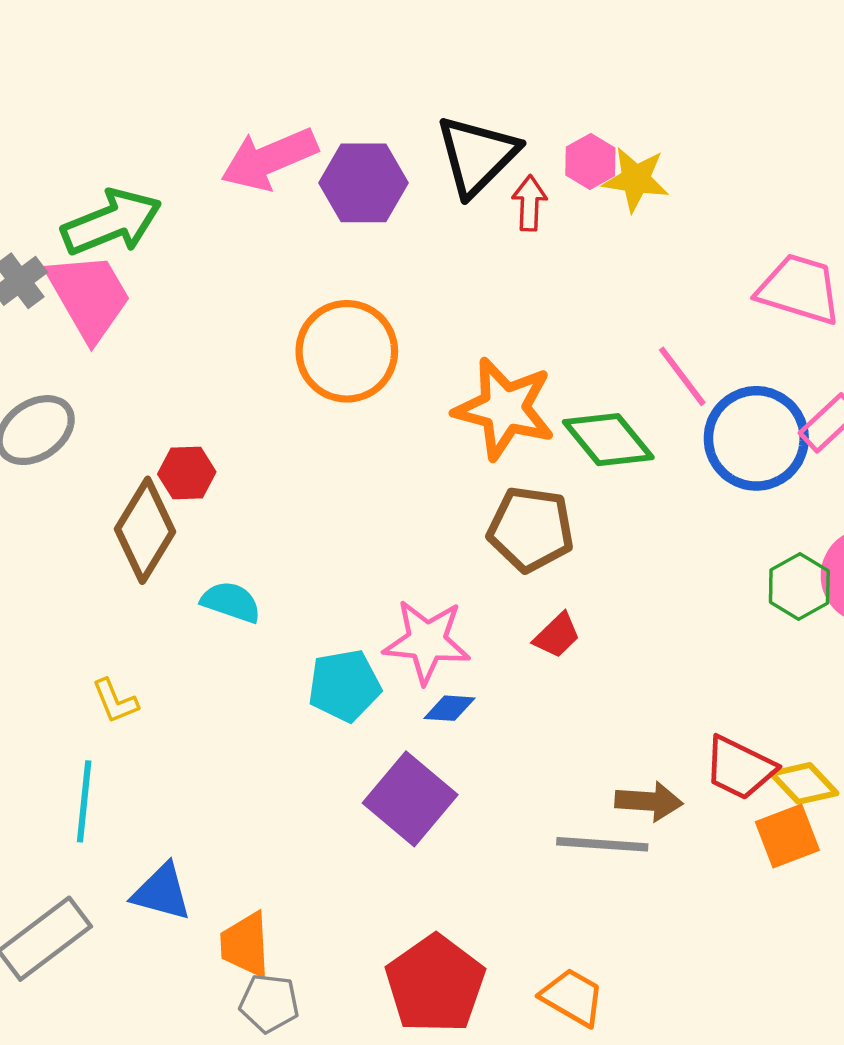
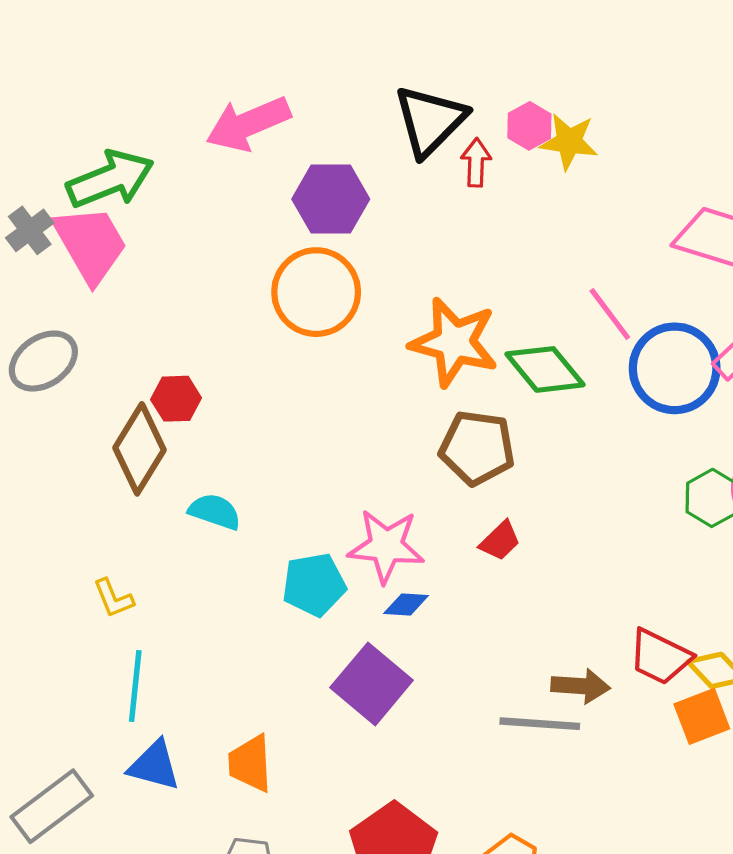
purple hexagon: (364, 183) -> (331, 199), moved
cyan line: (84, 801) -> (135, 686), moved
orange trapezoid: (245, 945) -> (250, 763), moved

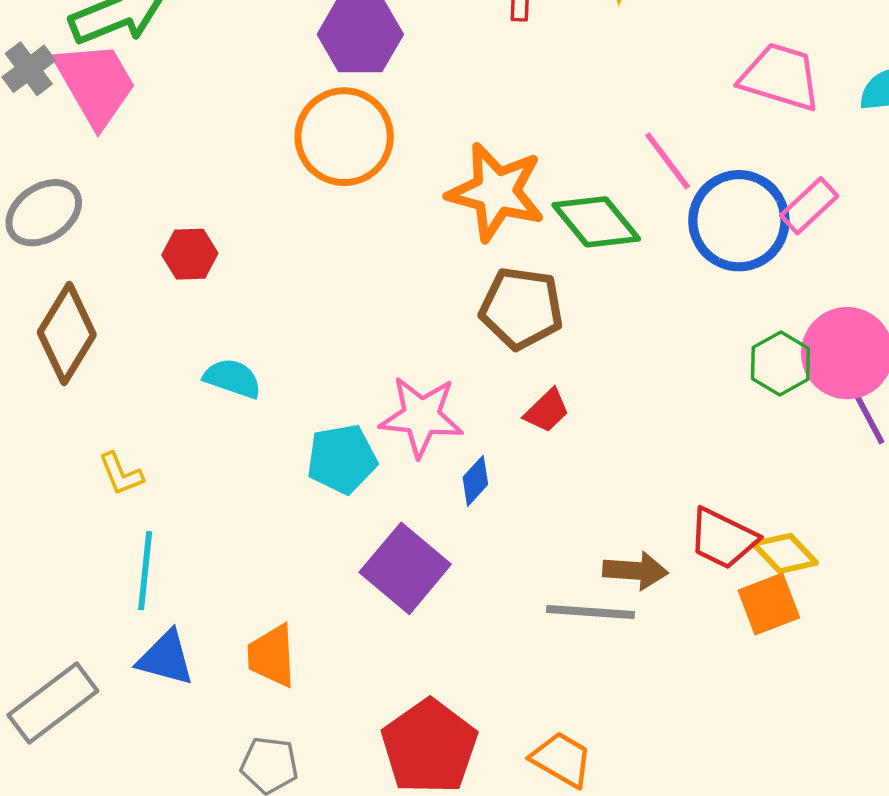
brown diamond: (140, 449) -> (67, 334), moved
blue diamond: (406, 605) -> (475, 481), moved, turned -51

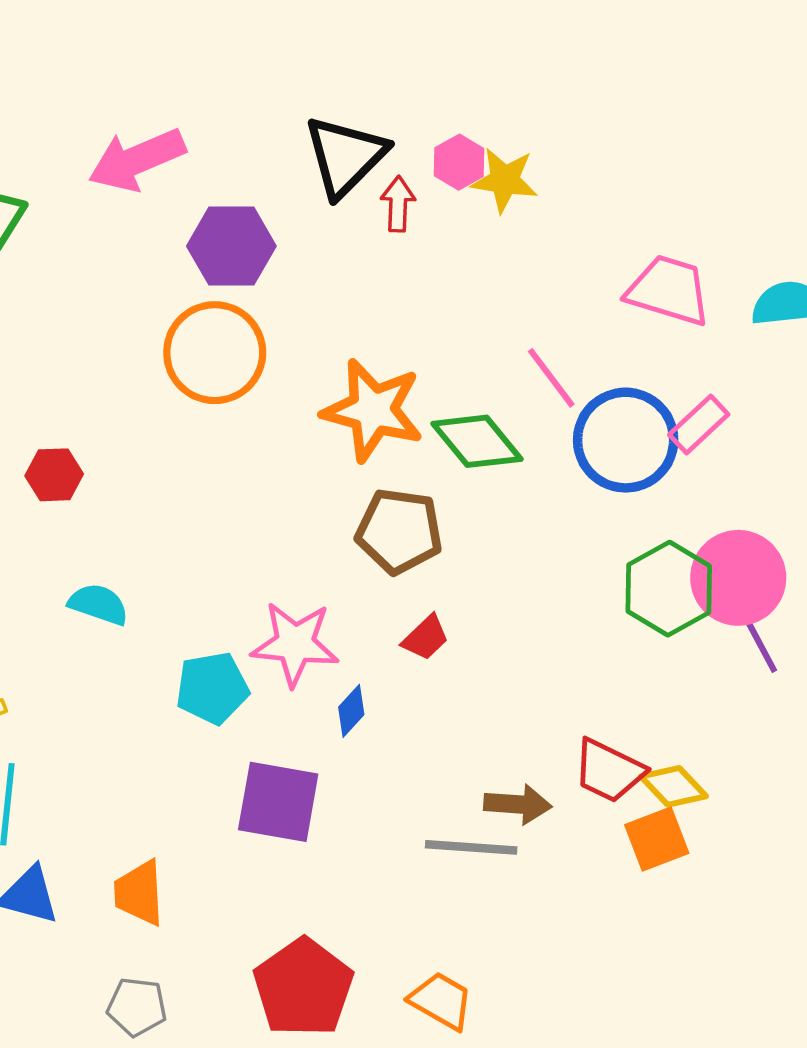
green hexagon: (780, 363) -> (669, 589), size x1.4
purple square: (405, 568) -> (278, 802), turned -30

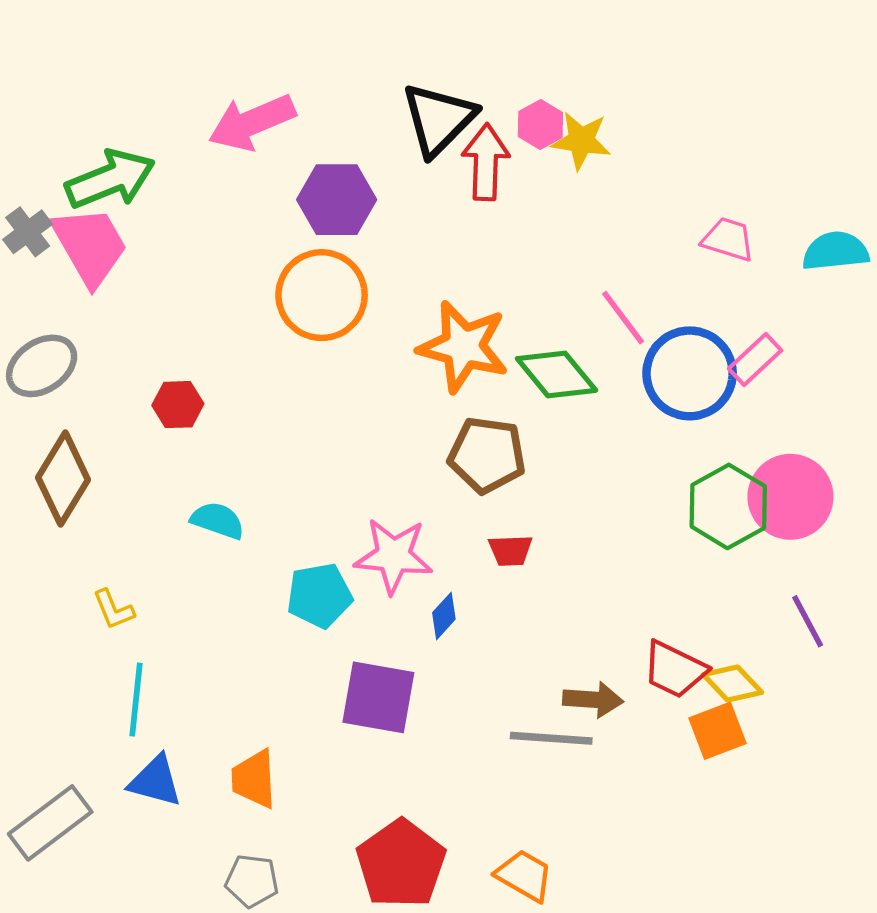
red arrow: (398, 204) -> (486, 162), size x1.5
pink trapezoid: (669, 290) -> (728, 239), size x0.7
red trapezoid: (426, 638) -> (510, 550), turned 42
purple line: (760, 644) -> (808, 621), moved

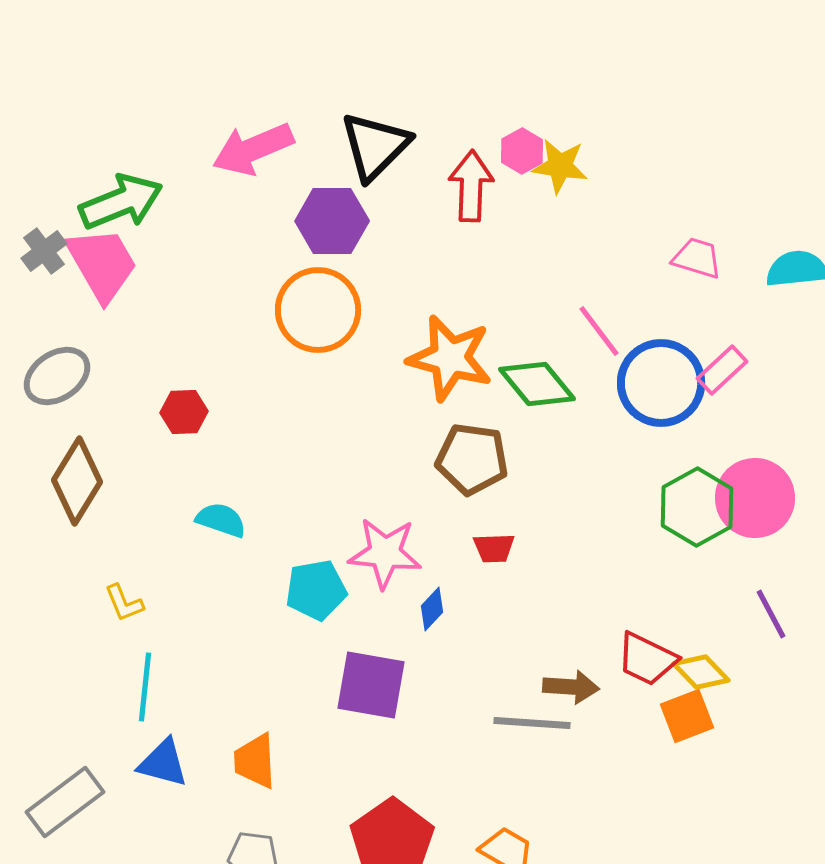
black triangle: (439, 119) -> (375, 146), moved

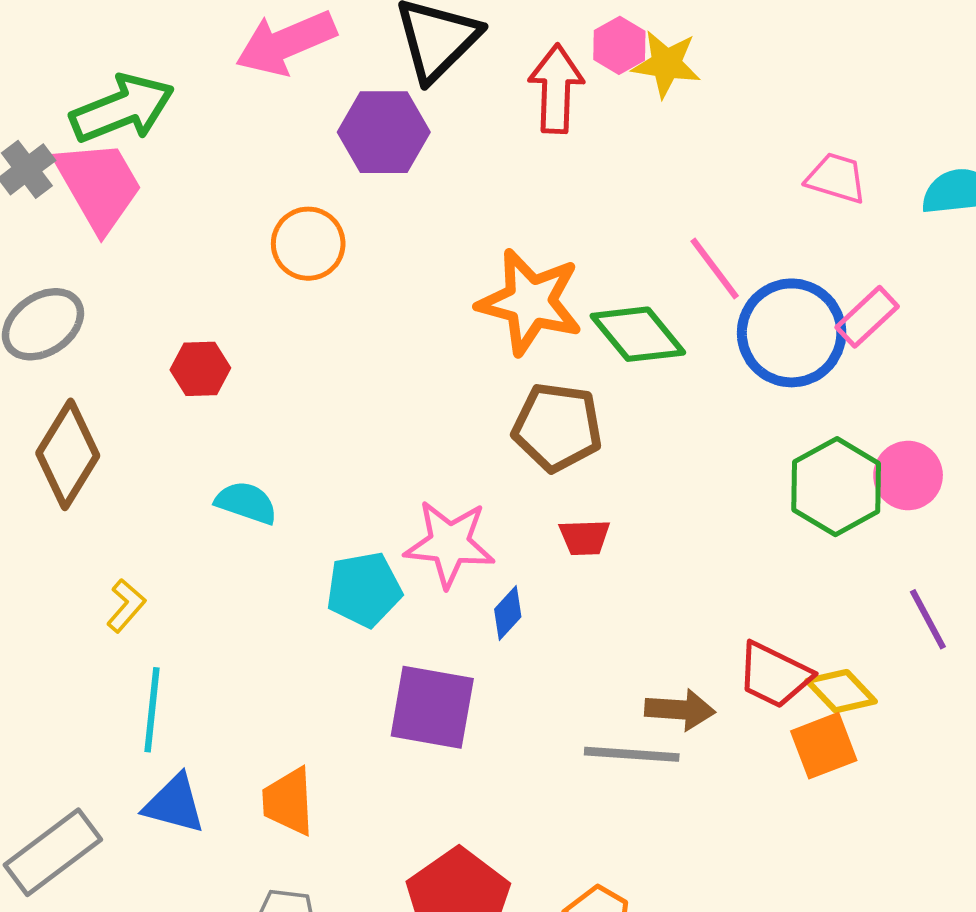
orange circle: (318, 310) -> (308, 244), moved, size x0.7
pink circle: (755, 498) -> (908, 475), size x0.7
yellow L-shape: (124, 603) -> (126, 606), turned -117

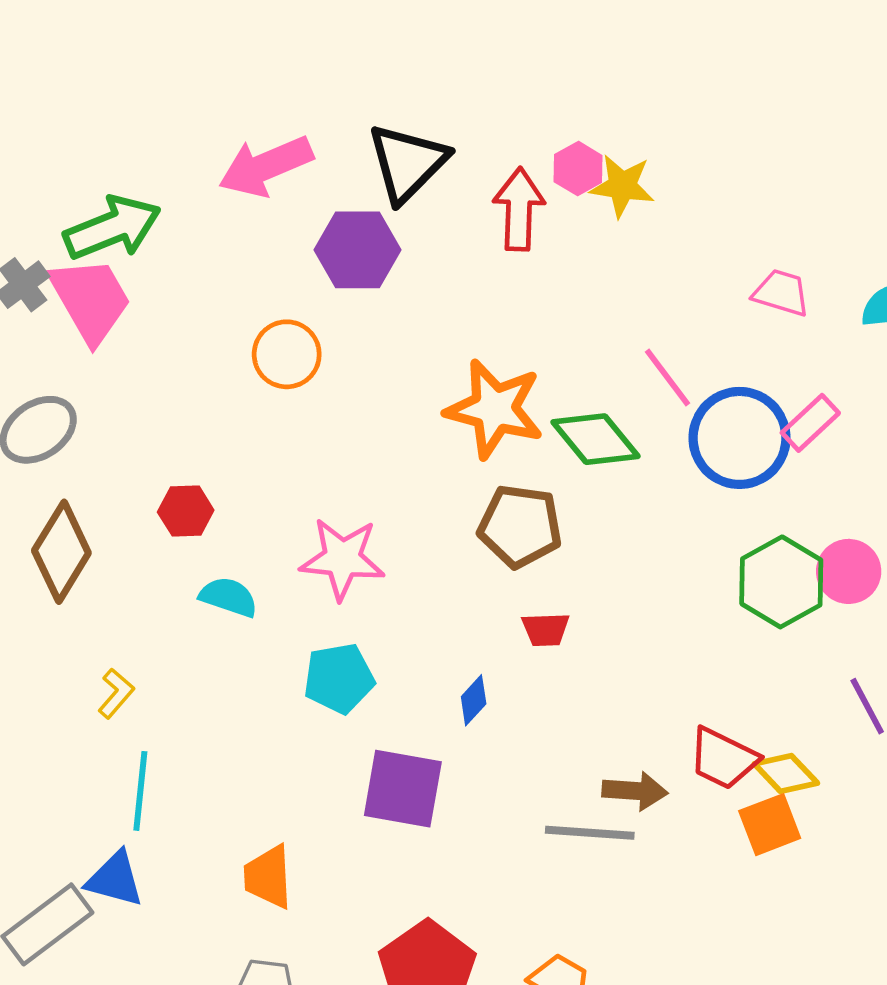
red hexagon: (200, 369) -> (186, 511), moved
pink star: (449, 544) -> (342, 559), moved
blue triangle: (174, 804) -> (115, 879), moved

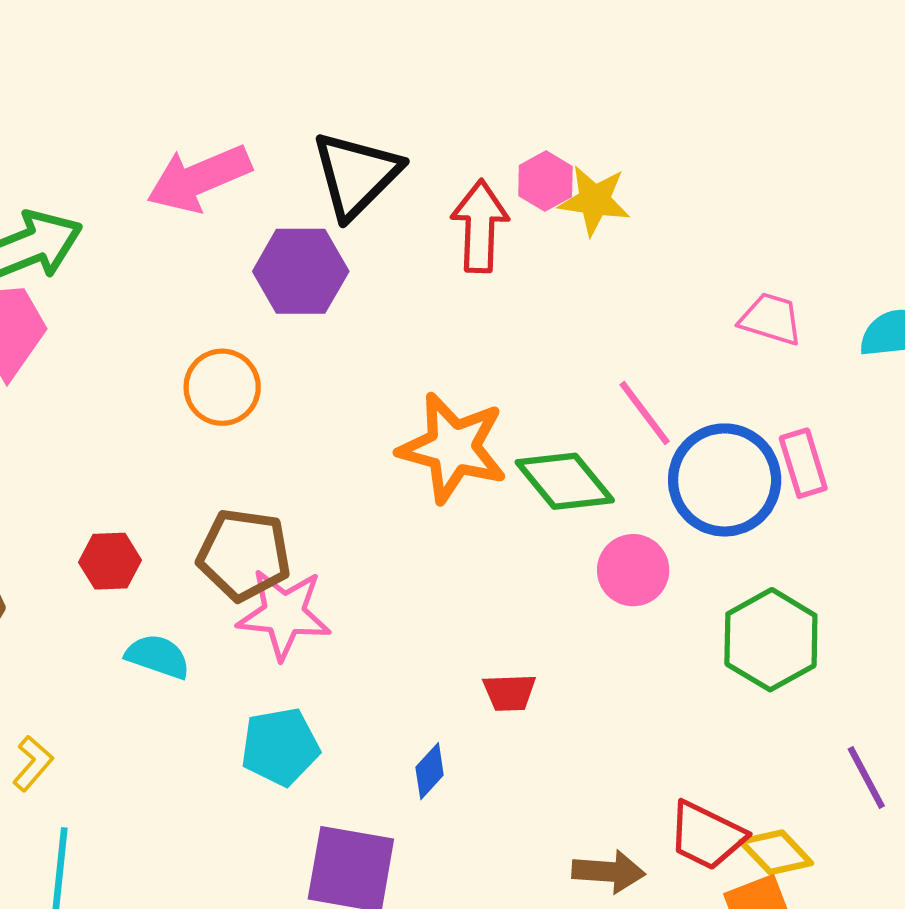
pink rectangle: (810, 423) -> (803, 463), turned -64
brown pentagon: (520, 526) -> (244, 555), moved
pink circle: (849, 571) -> (633, 570), moved

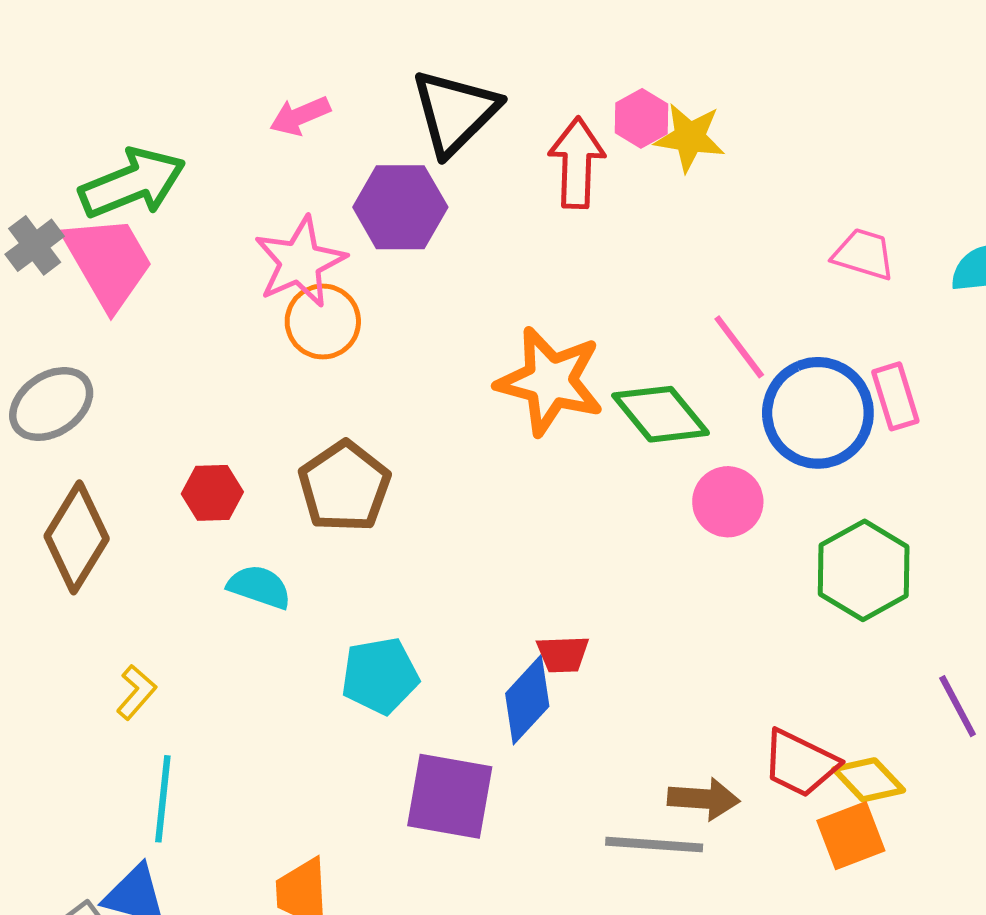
pink arrow: (199, 179) -> (300, 116), size x0.6
brown pentagon: (244, 555) -> (344, 487), turned 30
pink star: (284, 614) -> (300, 262), moved, turned -30
red trapezoid: (509, 693) -> (563, 654), moved
blue diamond: (430, 771) -> (527, 700), size x1.6

